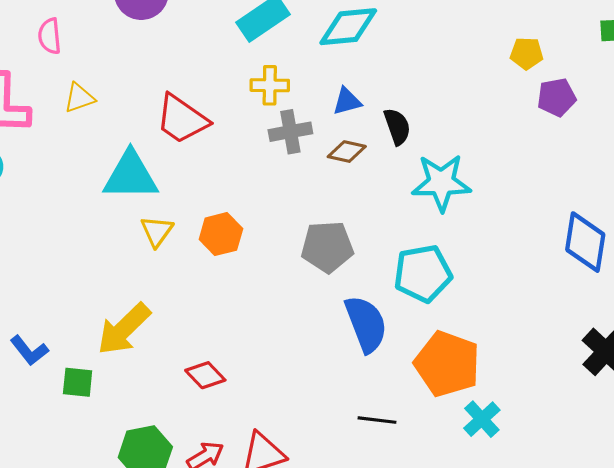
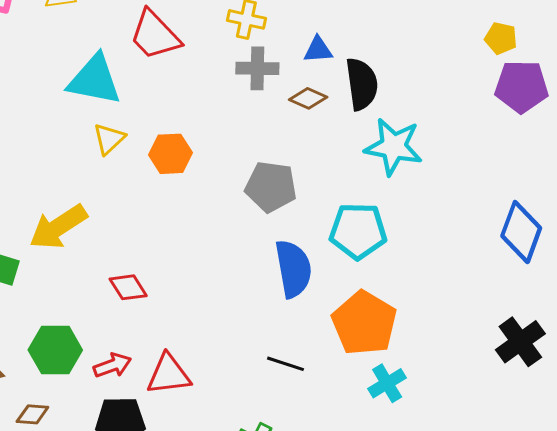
purple pentagon: (557, 97) -> (521, 87), size x1.4
black semicircle: (397, 127) -> (362, 84), size x1.4

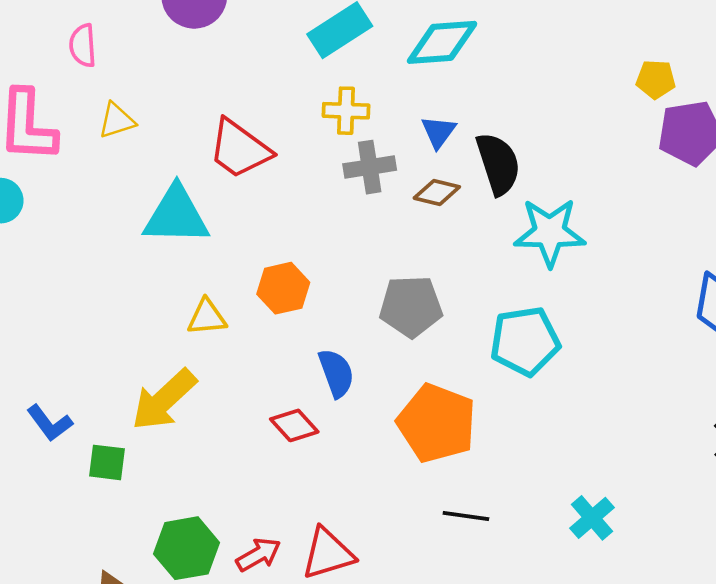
blue triangle: (318, 50) -> (438, 132), turned -40
yellow triangle: (109, 139) -> (207, 317), moved, turned 48
blue semicircle: (293, 269) -> (336, 373), moved, size x0.7
red diamond: (128, 287) -> (294, 425), moved
orange pentagon: (364, 323) -> (437, 423), moved

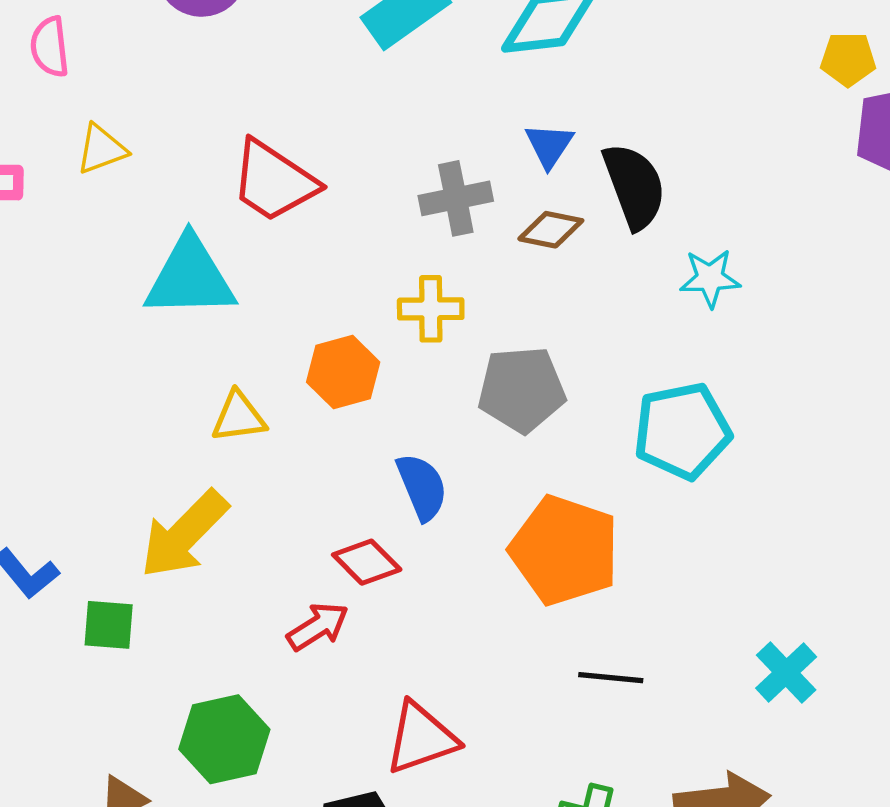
yellow cross: (346, 111) -> (431, 309), moved
cyan star: (550, 232) -> (710, 278), size x0.6
red arrow: (258, 555) -> (318, 627), moved

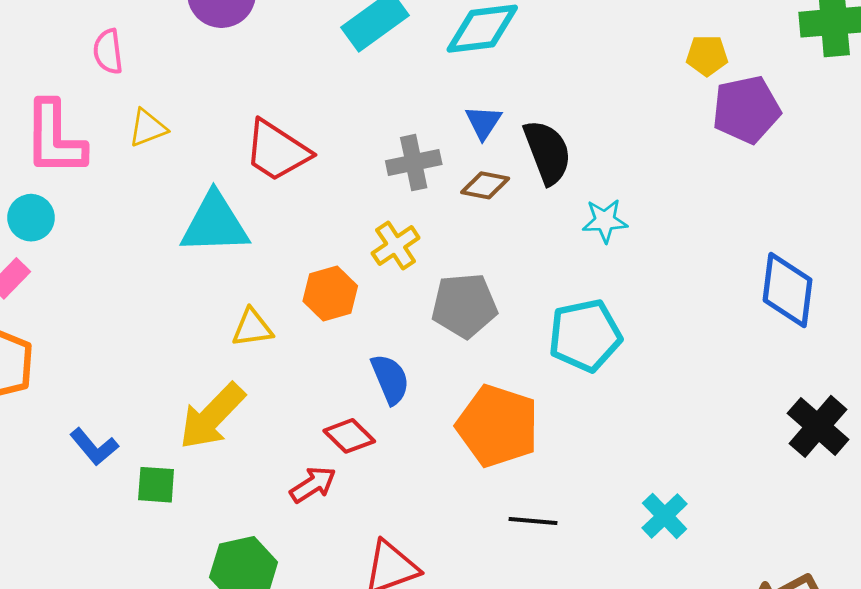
yellow cross: (431, 309) -> (396, 246), turned -33

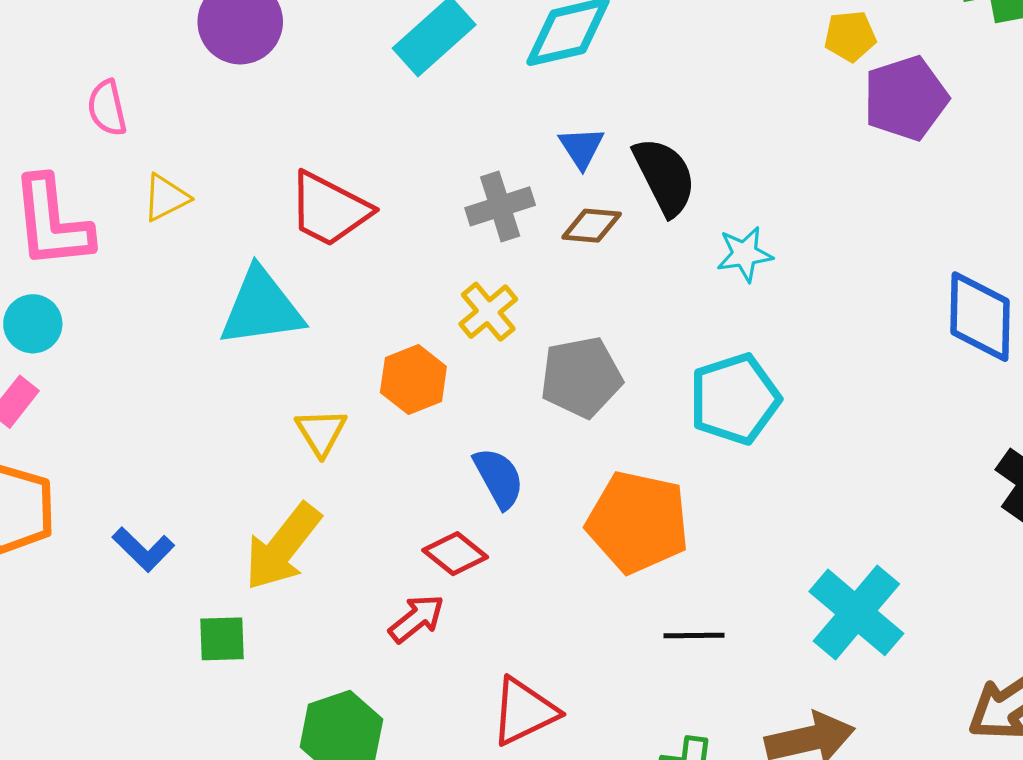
yellow triangle: (252, 328) -> (321, 432), turned -48
blue L-shape: (94, 447) -> (143, 549), moved
cyan cross: (665, 516) -> (856, 612), size x1.6

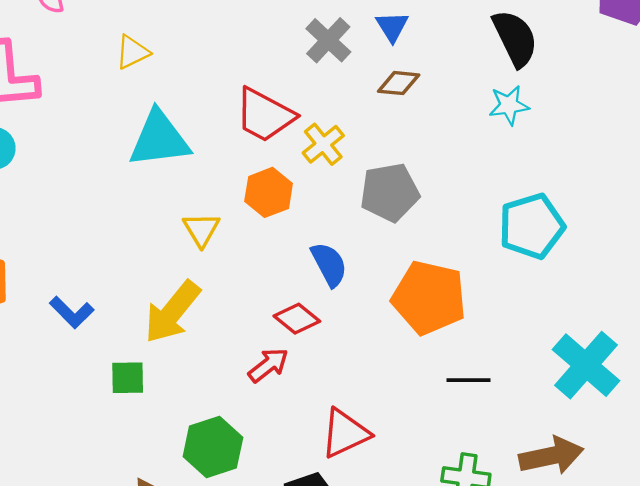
black semicircle: (665, 176) -> (515, 38), moved
yellow triangle: (166, 198) -> (132, 52), moved
gray cross: (500, 206) -> (328, 40), moved, turned -30
red trapezoid: (329, 209) -> (265, 115), moved
cyan pentagon: (735, 399) -> (532, 226), moved

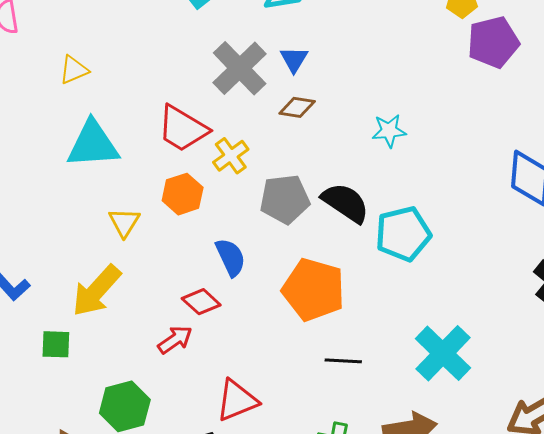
black semicircle: (515, 38) -> (345, 203), moved, turned -33
gray cross: (328, 40) -> (240, 68), size x1.4

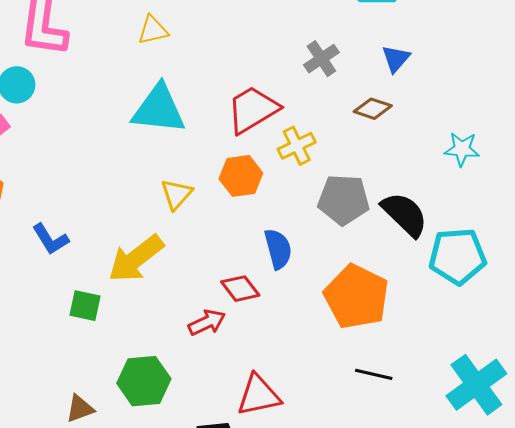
blue triangle: (294, 59) -> (396, 59), moved
gray cross: (240, 68) -> (321, 59), size x0.6
red trapezoid: (183, 129) -> (253, 110), turned 108

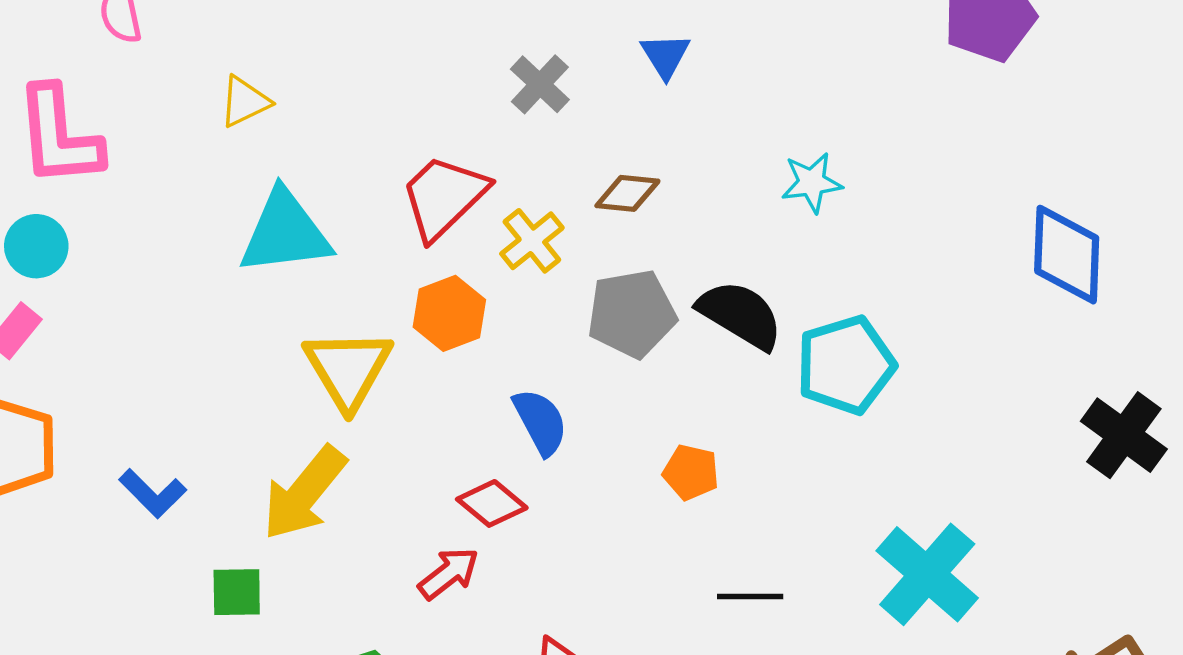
brown diamond: (373, 109) -> (627, 193), moved
yellow triangle: (177, 194) -> (348, 369), size x1.6
orange pentagon: (356, 297) -> (691, 472), size x0.5

